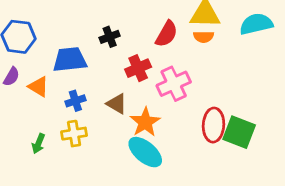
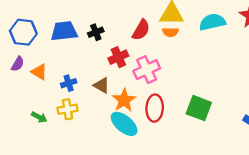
blue trapezoid: (70, 60) -> (64, 31), moved
red ellipse: (213, 125) -> (155, 108), moved
green arrow: (38, 144) -> (39, 117), turned -84

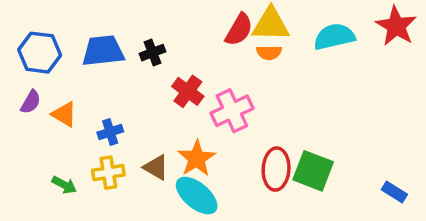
red semicircle: (141, 30) -> (239, 30), moved
red cross: (118, 57) -> (188, 91), turned -30
brown triangle: (101, 85) -> (156, 167), moved
red ellipse: (155, 108) -> (276, 169), moved

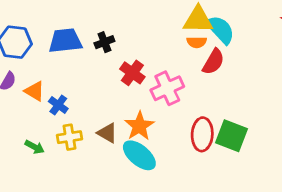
red semicircle: (239, 30) -> (213, 62), moved
cyan semicircle: (334, 37) -> (220, 30), moved, turned 60
blue cross: (110, 132) -> (58, 105), moved, turned -36

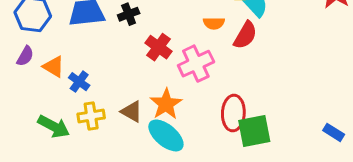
orange semicircle: (197, 42) -> (214, 23), moved
green square: (232, 136) -> (254, 131), moved, turned -32
green arrow: (35, 147) -> (54, 126), size x1.5

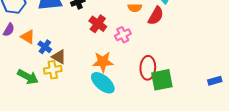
pink cross: (196, 64) -> (123, 35), size x0.7
orange star: (166, 104) -> (103, 62), turned 30
brown triangle: (132, 112) -> (59, 57), moved
blue rectangle: (334, 132) -> (215, 81), turned -48

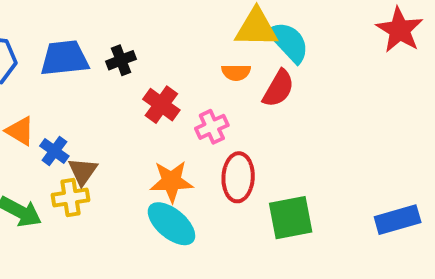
brown triangle: (59, 57) -> (83, 171), turned 35
red ellipse: (148, 68) -> (238, 177), moved
blue rectangle: (215, 81) -> (398, 220), size x1.5

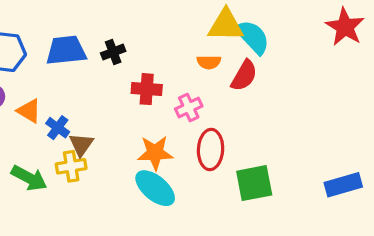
red cross: (161, 105) -> (147, 89), turned -32

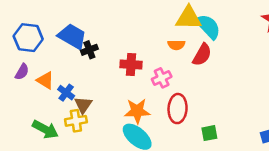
blue trapezoid: (66, 50) -> (72, 36), turned 36
black cross: (113, 52) -> (89, 50), moved
green square: (254, 183) -> (209, 133), size x0.6

